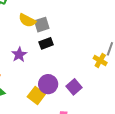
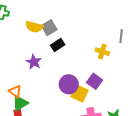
yellow cross: (100, 60) -> (102, 52), moved
yellow square: (36, 96) -> (79, 93), moved

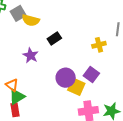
gray square: (49, 28) -> (18, 13), moved
yellow cross: (102, 52) -> (99, 45), turned -32

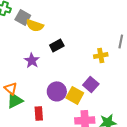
gray square: (18, 13) -> (23, 17), turned -35
purple circle: (66, 78) -> (57, 91), moved
red rectangle: (15, 110) -> (39, 113), moved

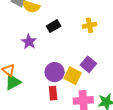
yellow cross: (101, 55) -> (90, 25), moved
red rectangle: (39, 113) -> (53, 93), moved

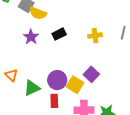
purple star: (29, 42) -> (31, 37), moved
green triangle: (13, 82) -> (32, 88), moved

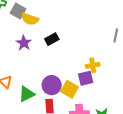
yellow cross: (95, 36) -> (93, 65), moved
purple square: (91, 74) -> (86, 78), turned 35

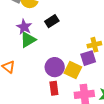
green triangle: (27, 94) -> (28, 40), moved

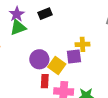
red rectangle: (54, 88) -> (45, 81), moved

